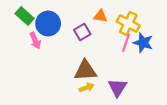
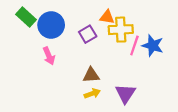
yellow cross: (128, 23) -> (121, 30), moved, turned -30
pink arrow: (35, 41) -> (49, 56), moved
brown triangle: (85, 70) -> (91, 75), size x0.7

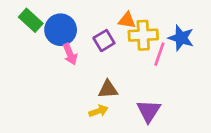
blue star: (153, 46) -> (181, 38), moved
pink arrow: (49, 56) -> (70, 54), moved
yellow arrow: (92, 93) -> (98, 111), moved

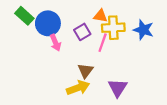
pink line: (159, 54) -> (103, 43), moved
brown triangle: (108, 89) -> (85, 71), turned -49
yellow arrow: (98, 111) -> (78, 88), size x1.5

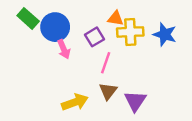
pink line: (103, 43) -> (106, 63), moved
brown triangle: (85, 71) -> (108, 91), moved
yellow arrow: (78, 88) -> (75, 102), moved

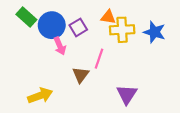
purple square: (95, 37) -> (78, 27), moved
brown triangle: (108, 91) -> (81, 75), moved
yellow arrow: (75, 102) -> (40, 96), moved

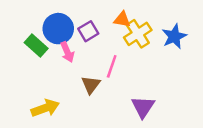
green rectangle: (26, 17) -> (36, 46), moved
yellow cross: (122, 30) -> (138, 34), turned -30
blue star: (154, 32) -> (174, 36), turned 30

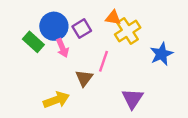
blue star: (174, 36) -> (161, 54), moved
yellow arrow: (45, 108) -> (56, 100), moved

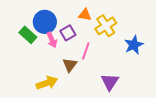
orange triangle: (113, 18) -> (85, 15), moved
purple square: (82, 29) -> (68, 33), moved

